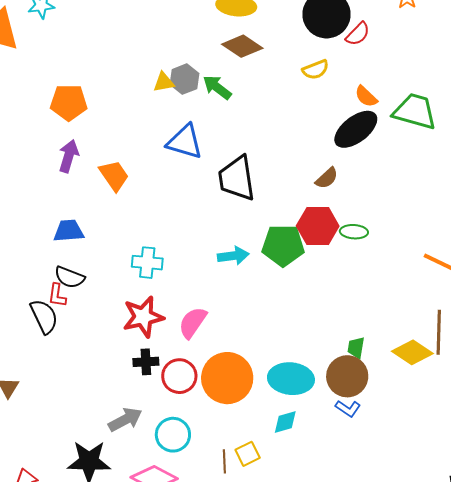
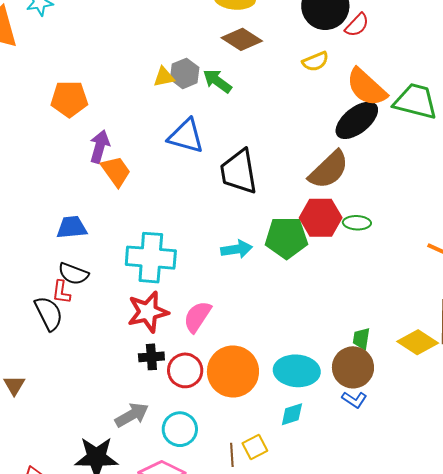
orange semicircle: (366, 96) -> (366, 87), size x1.8
purple arrow: (69, 156) -> (100, 147), moved
brown semicircle: (327, 178) -> (329, 170), size x1.8
cyan cross: (147, 263) -> (151, 258), size x1.6

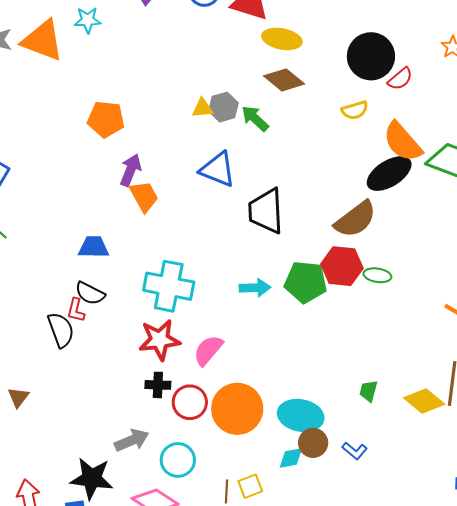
brown circle: (353, 367) -> (313, 443), moved, size x0.7

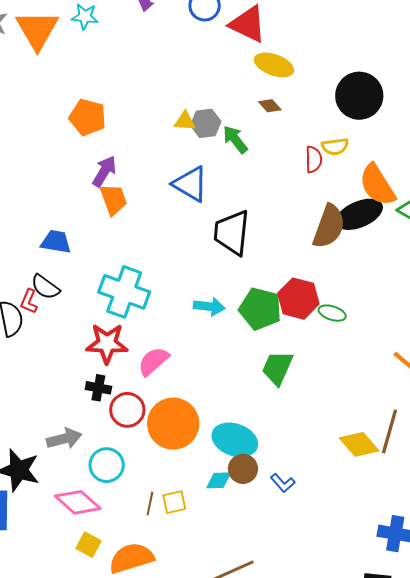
orange triangle: (43, 40) -> (37, 30), turned 30
red semicircle: (400, 79) -> (314, 159), moved, turned -60
brown diamond: (284, 80) -> (270, 106), size x0.6
brown semicircle: (355, 219) -> (329, 226), moved, turned -42
green trapezoid: (368, 391) -> (277, 368), moved, size x1.6

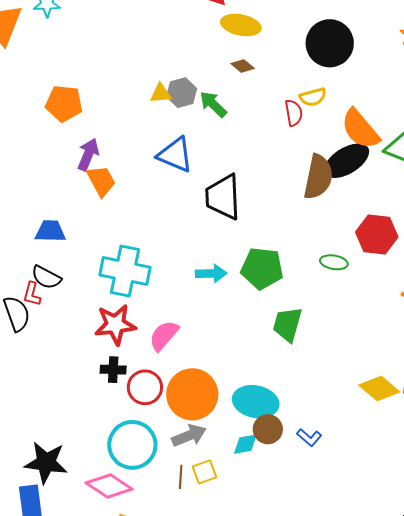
red hexagon: (298, 299) -> (377, 234), moved
gray arrow: (64, 439) -> (189, 436), moved
cyan circle: (107, 465) -> (132, 445), size x1.4

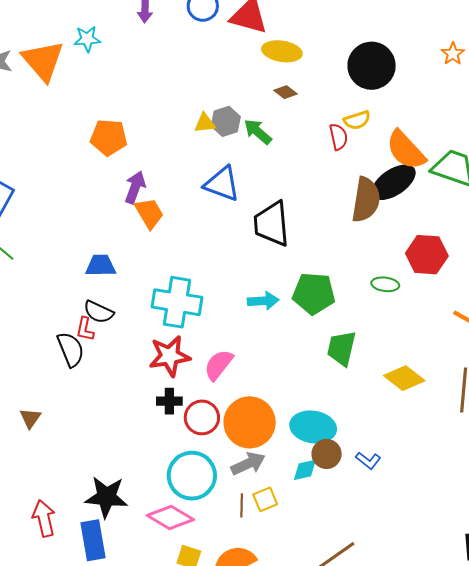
yellow diamond: (379, 389) -> (404, 378), moved

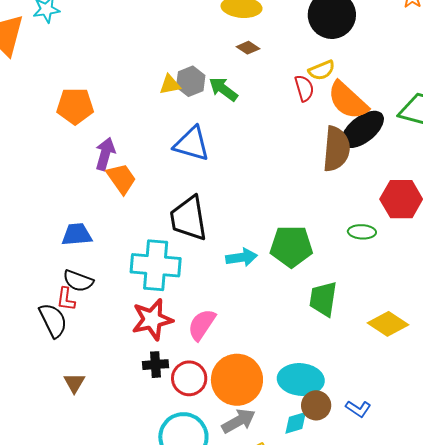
orange semicircle: (406, 150) -> (348, 100), moved
black trapezoid: (272, 224) -> (189, 218), moved
brown triangle: (30, 418) -> (74, 383), moved

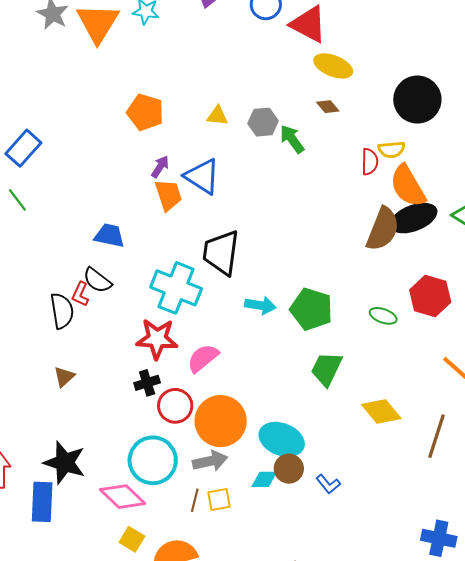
yellow triangle: (170, 85) -> (217, 116), moved
blue triangle: (192, 144) -> (202, 176), moved
purple arrow: (105, 154) -> (160, 167), size x0.7
black cross: (156, 365) -> (147, 383), turned -30

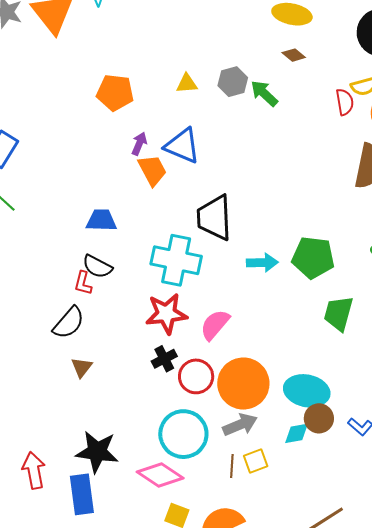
black semicircle: (62, 311) -> (69, 323), moved, turned 60

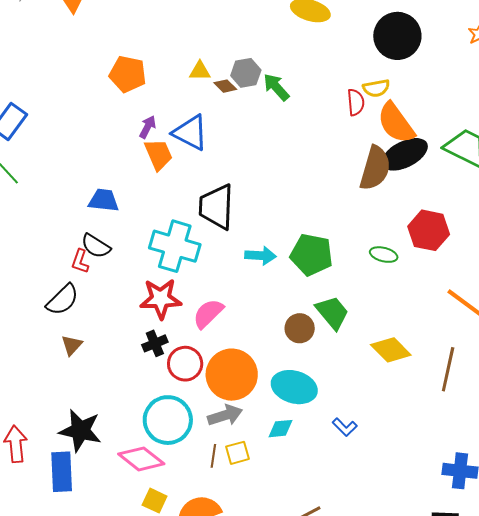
brown diamond: (294, 55) -> (225, 86), moved
green trapezoid: (339, 313) -> (332, 313), turned 120
brown circle: (319, 418) -> (300, 328), moved

